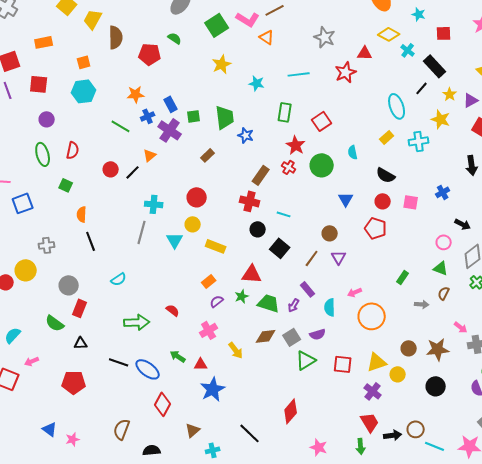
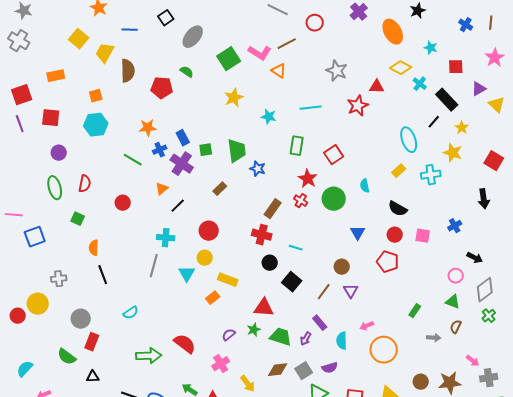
purple triangle: (471, 100) -> (479, 89), moved
black line: (133, 172) -> (178, 206), moved
orange rectangle: (209, 281) -> (213, 298), moved
red semicircle: (173, 310) -> (185, 344), size x1.6

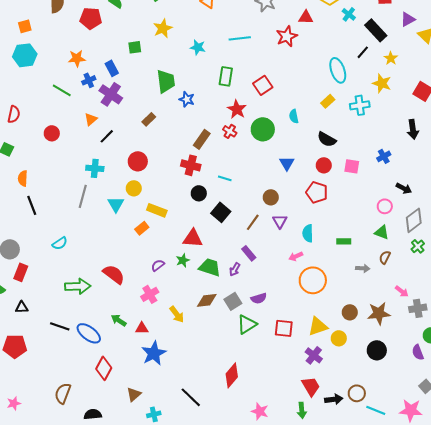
green square: (206, 150) -> (135, 47), moved
green rectangle: (415, 311) -> (344, 241), turned 56
cyan semicircle: (342, 341) -> (308, 233), moved

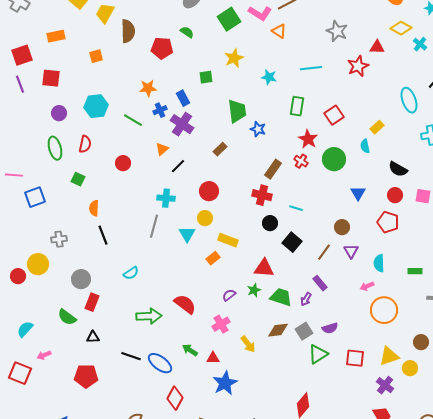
cyan hexagon: (25, 55) -> (96, 106), moved
yellow rectangle: (328, 101) -> (377, 127), moved

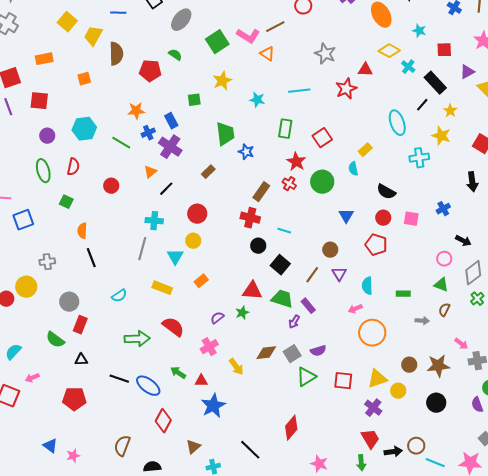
yellow rectangle: (228, 240) -> (162, 288), moved
green trapezoid: (281, 297) -> (282, 299), moved

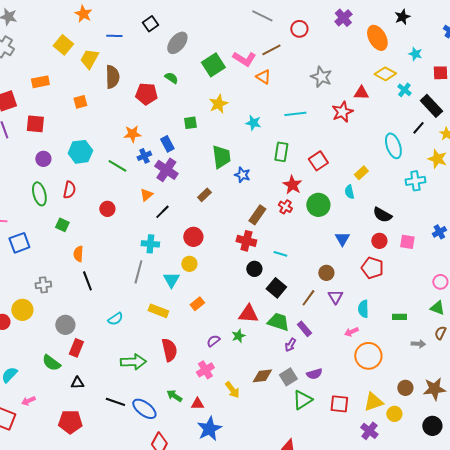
red semicircle: (173, 327) -> (169, 350), turned 40

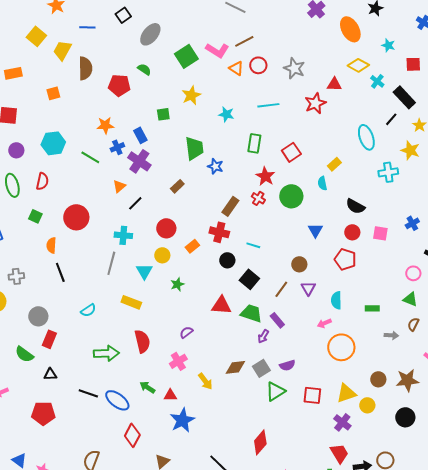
red circle: (299, 29) -> (258, 65), moved
red circle: (107, 209) -> (76, 217), moved, size x1.6
orange rectangle: (197, 304) -> (192, 246), moved
green star: (238, 336) -> (177, 284), moved

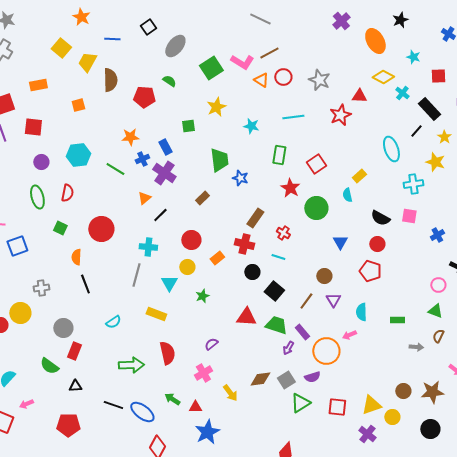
red cross: (258, 198) -> (283, 233), moved
pink square: (380, 233) -> (409, 216), moved
orange circle: (341, 347) -> (326, 351), moved

